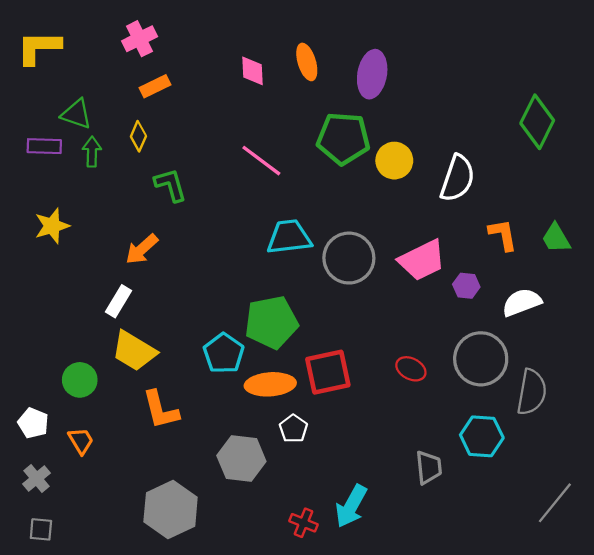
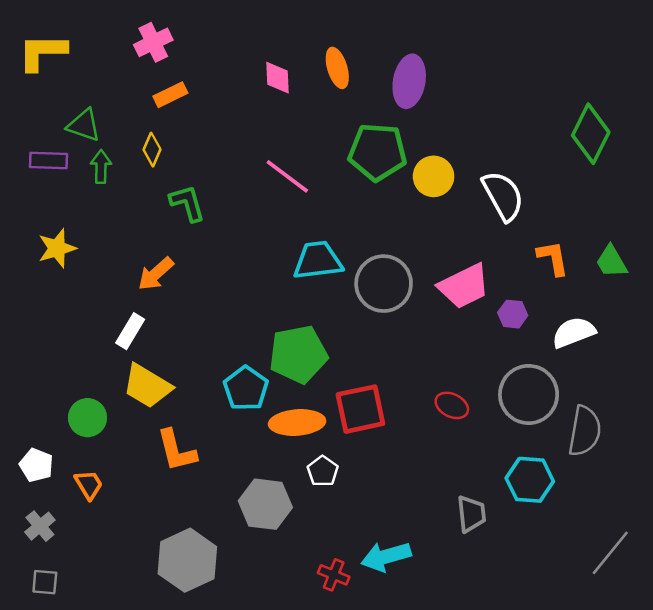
white semicircle: (457, 178) -> (503, 196), turned -48
cyan arrow: (351, 506) -> (386, 557), turned 45

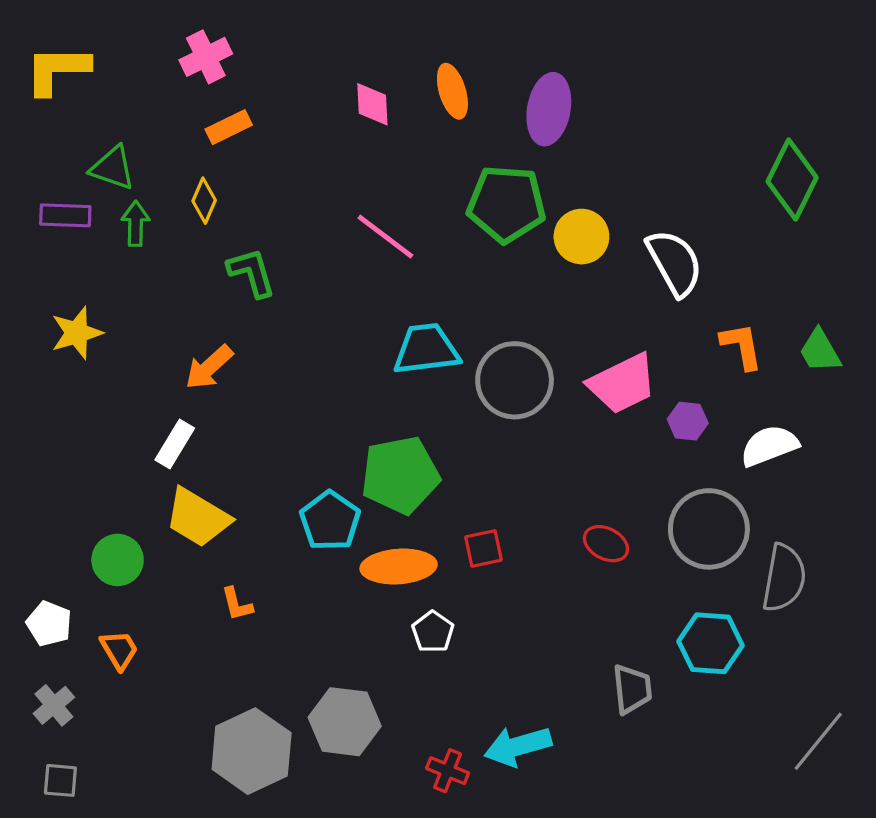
red square: (360, 409) -> (483, 549), size x0.6
orange L-shape: (176, 451) -> (237, 604), size x0.6
gray hexagon: (265, 504) -> (345, 722), moved

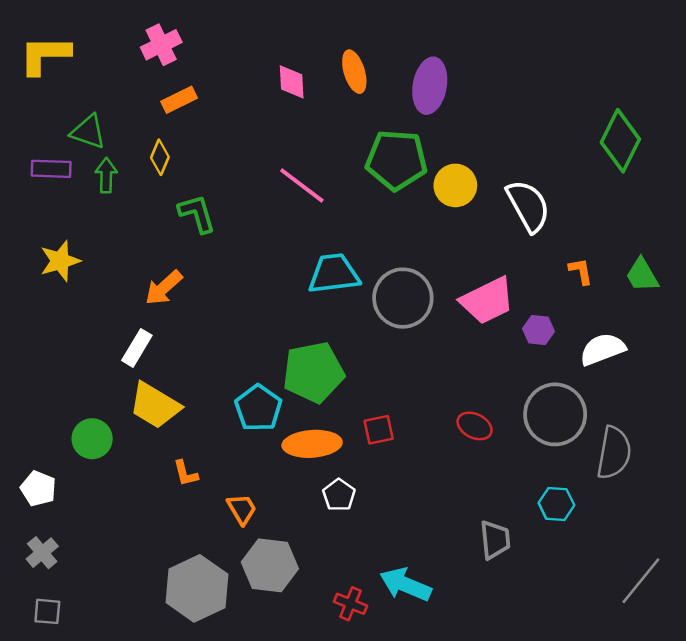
orange L-shape: (742, 346) -> (581, 271), size x0.7
cyan hexagon: (711, 643) -> (556, 504), size x0.7
orange trapezoid: (119, 650) -> (242, 509), moved
cyan arrow: (518, 746) -> (405, 585), turned 39

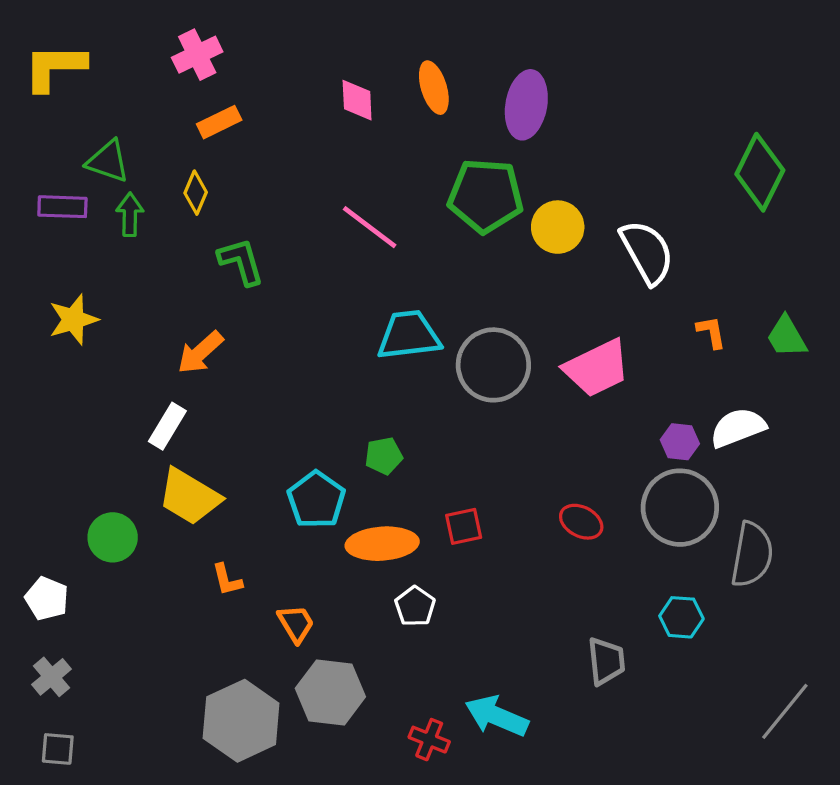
purple hexagon: (538, 330) -> (680, 442), moved
green pentagon: (313, 372) -> (384, 456), size x0.5

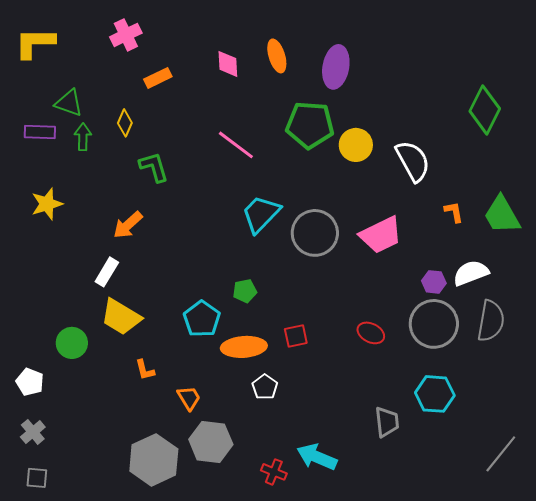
orange rectangle: (219, 122) -> (158, 78), moved
cyan trapezoid: (409, 335) -> (261, 214), turned -39
green trapezoid: (786, 337) -> (502, 215), size x1.4
gray semicircle: (752, 555) -> (491, 321), moved
cyan hexagon: (681, 617) -> (435, 394), size x1.4

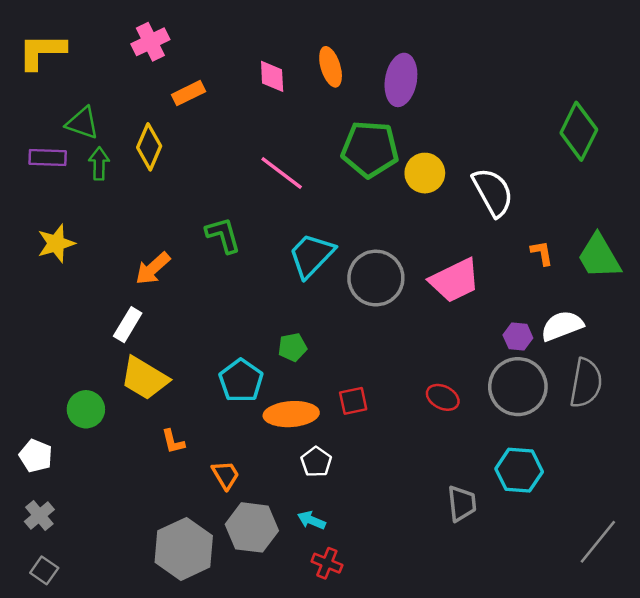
yellow diamond: (125, 123) -> (149, 147), size x1.4
green L-shape: (154, 167) -> (223, 235), moved
cyan arrow: (317, 457) -> (311, 520), moved, size x0.6
gray square: (37, 478) -> (44, 570), turned 30

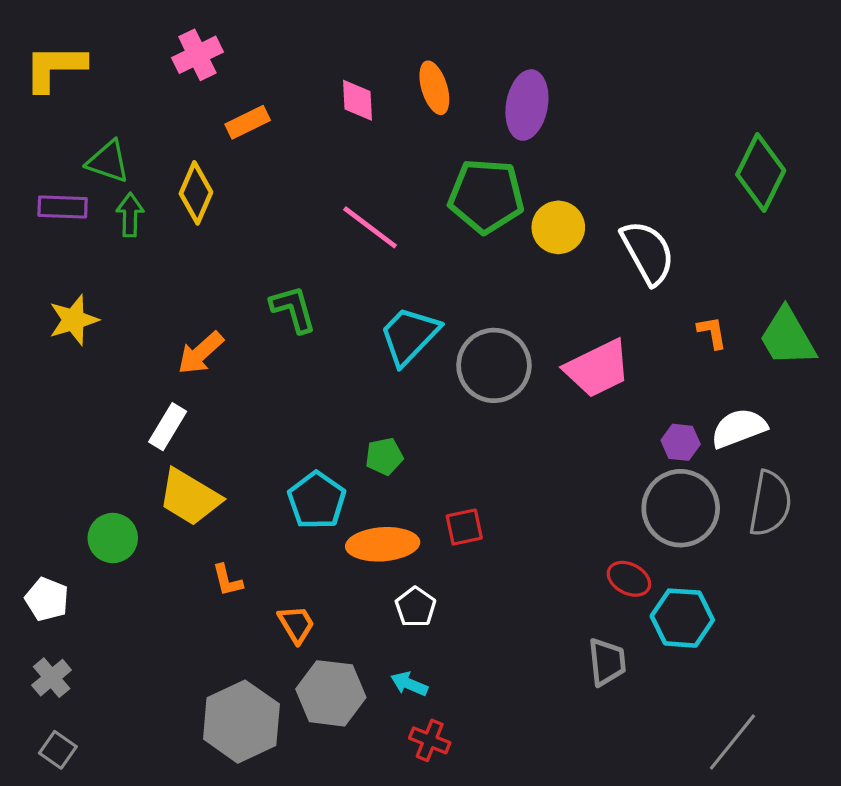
red ellipse: (443, 397) -> (629, 579), moved
gray line: (598, 542) -> (732, 742), moved

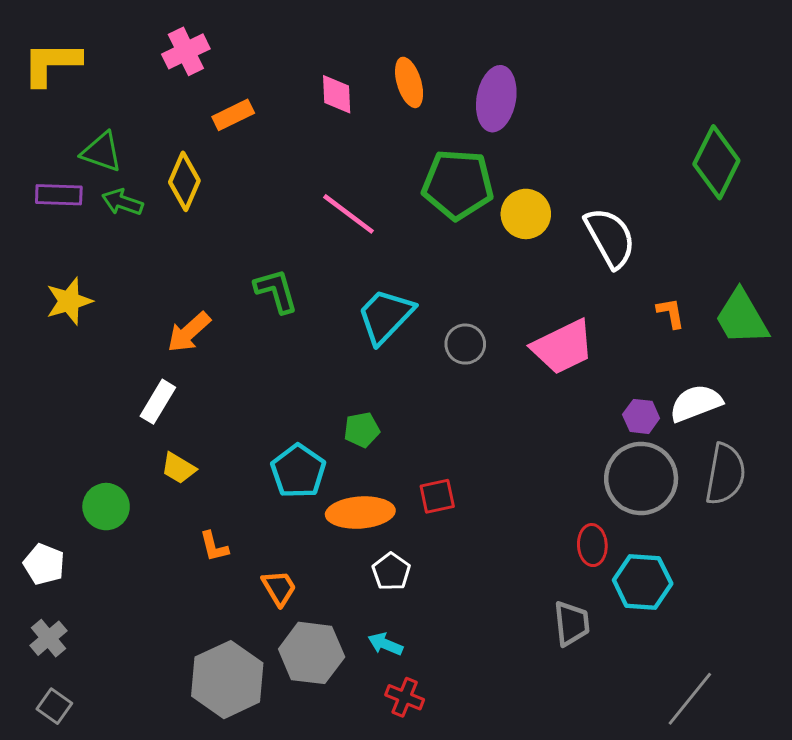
green arrow: (130, 215) -> (122, 202), turned -72
gray circle: (494, 365) -> (465, 344), size x0.6
yellow trapezoid: (190, 497) -> (179, 468), size x0.6
red ellipse: (629, 579) -> (592, 545), turned 60

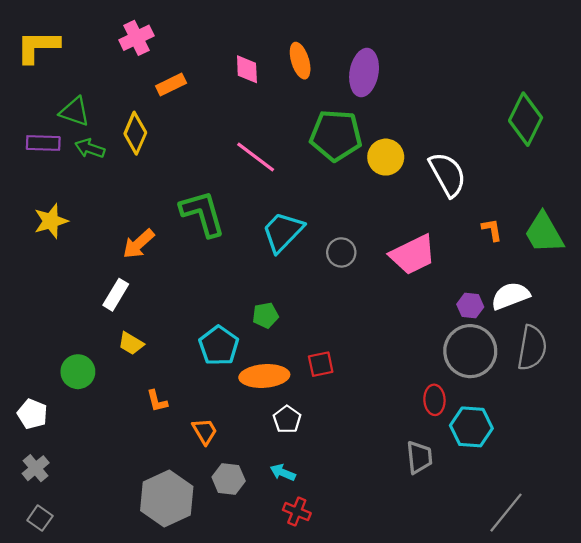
green L-shape: (276, 291) -> (203, 213), size x1.4
gray hexagon: (312, 653) -> (229, 479), size x0.7

